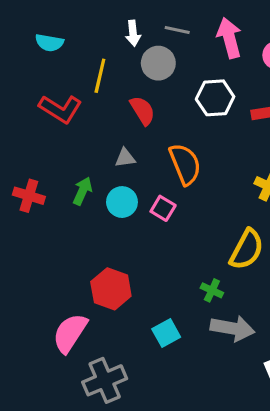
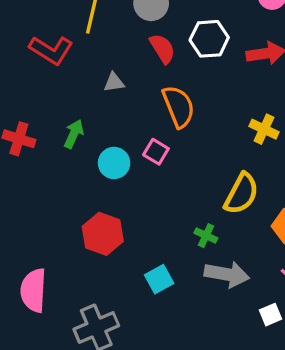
red semicircle: (142, 110) -> (162, 48), moved
gray triangle: (125, 158) -> (114, 82), moved
cyan circle: (122, 202) -> (114, 163), moved
pink semicircle: (70, 333) -> (33, 290), moved, turned -30

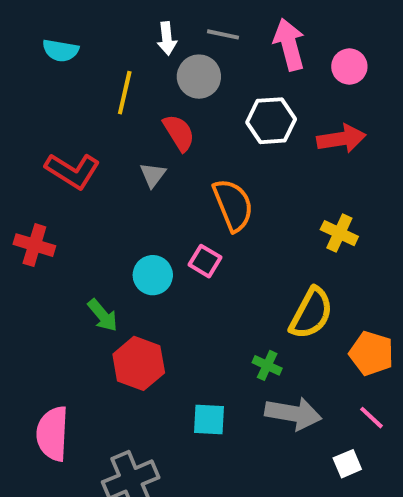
red semicircle: (162, 48) -> (179, 133), moved
red L-shape: (51, 50) -> (73, 171), moved
gray triangle: (114, 82) -> (153, 175), turned -45
green arrow: (74, 134) -> (103, 315), moved, turned 116
cyan square: (159, 279) -> (209, 420), turned 32

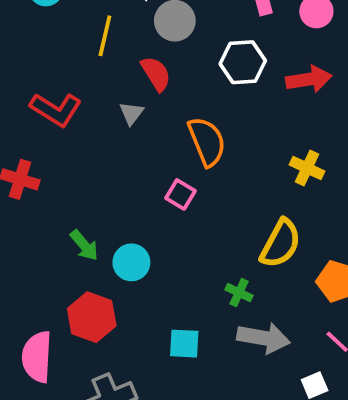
cyan circle: (153, 275) -> (131, 262), moved
red hexagon: (139, 363) -> (92, 317), moved

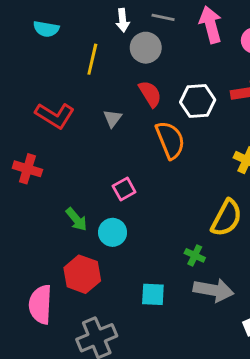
white hexagon: (243, 62) -> (198, 101), moved
red semicircle: (156, 74) -> (150, 94), moved
pink square: (180, 194) -> (124, 189), moved, turned 30

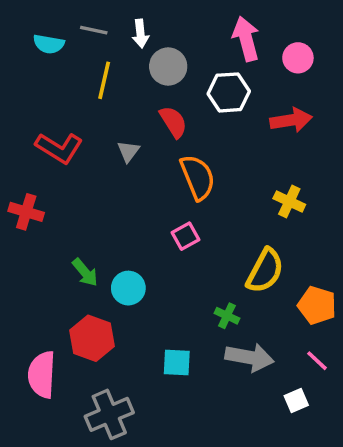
gray line: (163, 17) -> (94, 30), moved
white hexagon: (198, 101) -> (229, 92), moved
pink square: (124, 189) -> (185, 236), moved

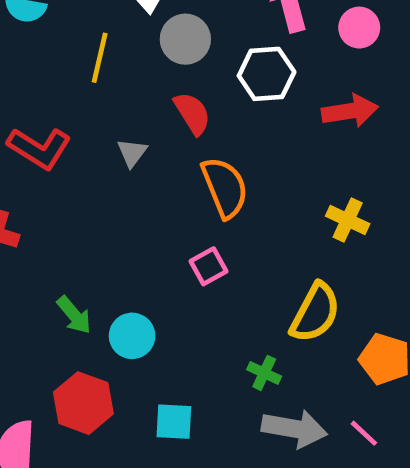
pink line: (317, 361) -> (364, 433), moved
cyan square: (177, 362) -> (174, 422), moved

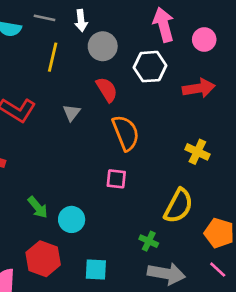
pink square: (209, 266) -> (116, 179), turned 35
pink line: (364, 433) -> (218, 270), moved

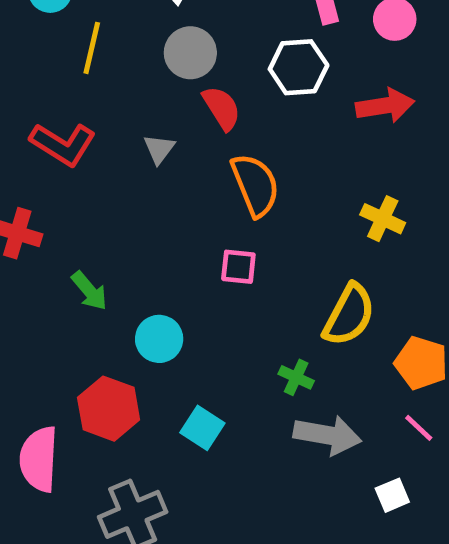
gray circle: (103, 46) -> (190, 53), moved
yellow line: (53, 57) -> (92, 48), moved
green arrow: (38, 207) -> (89, 291), moved
cyan square: (96, 270) -> (202, 428), turned 30

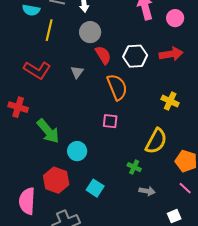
white hexagon: (299, 67) -> (135, 56), moved
green arrow: (89, 291) -> (48, 131), size x1.5
gray arrow: (327, 435) -> (147, 191), size x0.6

